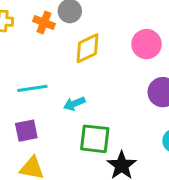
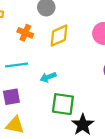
orange cross: (44, 23) -> (25, 33), moved

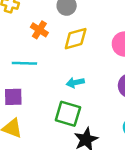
cyan arrow: (48, 77) -> (75, 83), moved

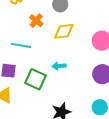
green square: (68, 114) -> (35, 79), moved

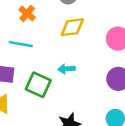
orange cross: (36, 21) -> (27, 13), moved

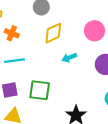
cyan arrow: (66, 69) -> (69, 58), moved

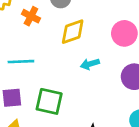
orange cross: (12, 33) -> (31, 16), moved

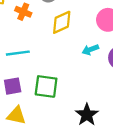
cyan arrow: (90, 64) -> (90, 50), moved

